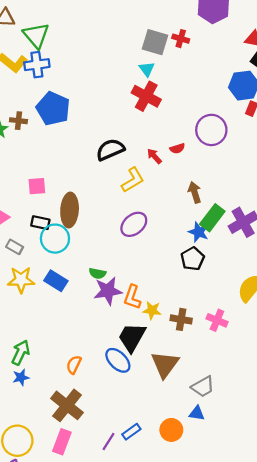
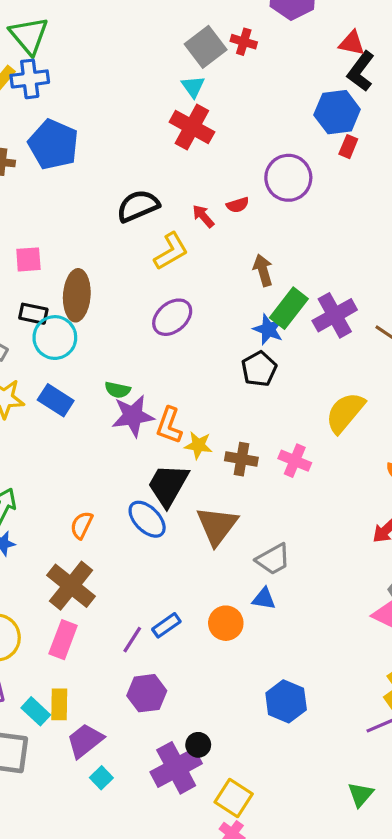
gray square: (155, 42) -> (206, 47), turned 36

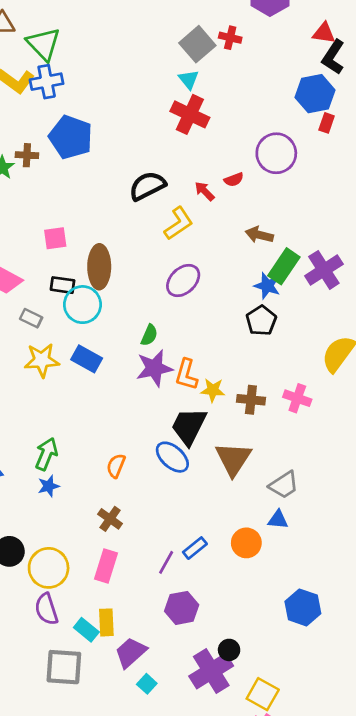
brown arrow: (263, 270) -> (259, 235), turned -56
green semicircle: (118, 390) -> (149, 335), moved, turned -75
brown cross: (71, 586) -> (110, 519), size x0.6

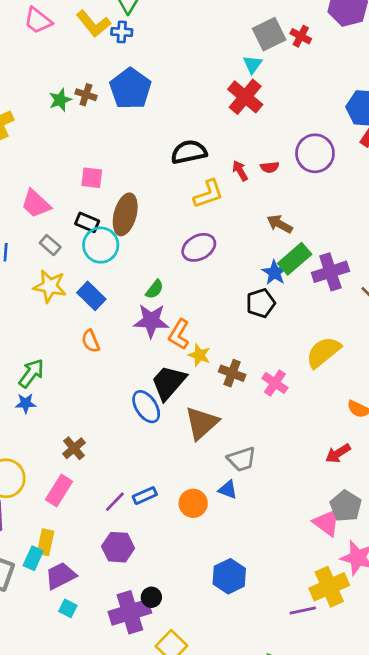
blue cross: (47, 82) -> (122, 32), size x0.7
orange semicircle: (116, 466) -> (91, 341), moved, turned -60
cyan rectangle: (86, 630) -> (33, 558), moved, turned 60
cyan square: (147, 684) -> (68, 608), turned -30

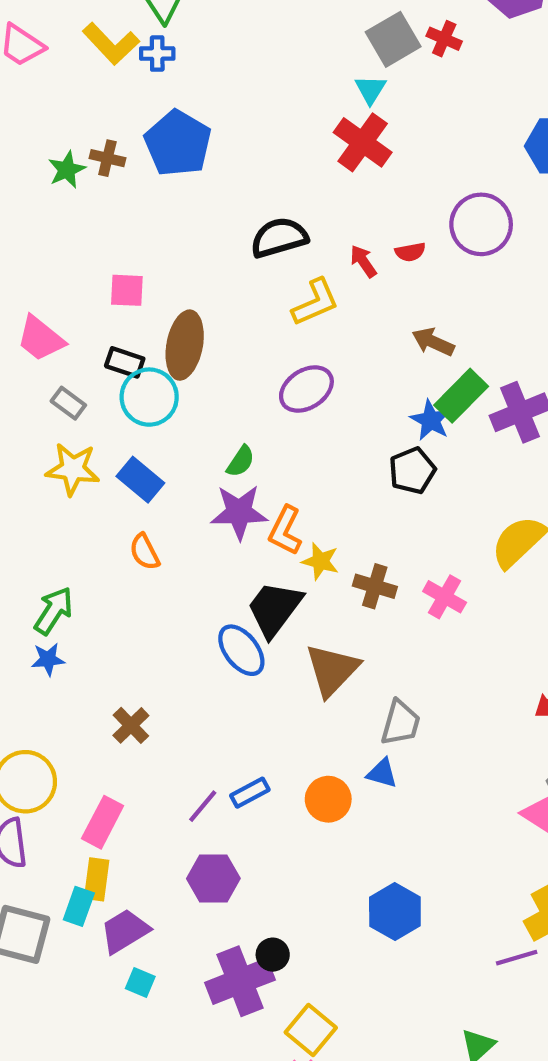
gray trapezoid: (242, 459) -> (401, 723), turned -52
pink rectangle: (59, 491) -> (103, 822), moved

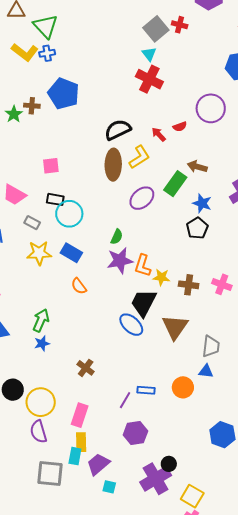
brown ellipse: (185, 345) -> (113, 165), moved
green rectangle: (461, 396) -> (175, 184), moved
blue rectangle: (250, 793) -> (146, 390), turned 42

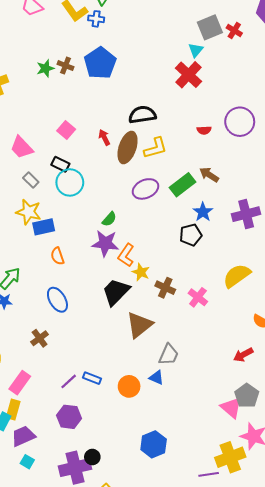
red arrow: (159, 134) -> (104, 137), moved
pink square: (51, 166) -> (66, 130), turned 30
blue rectangle: (71, 253) -> (44, 227), moved, turned -60
blue ellipse: (131, 325) -> (57, 300), moved

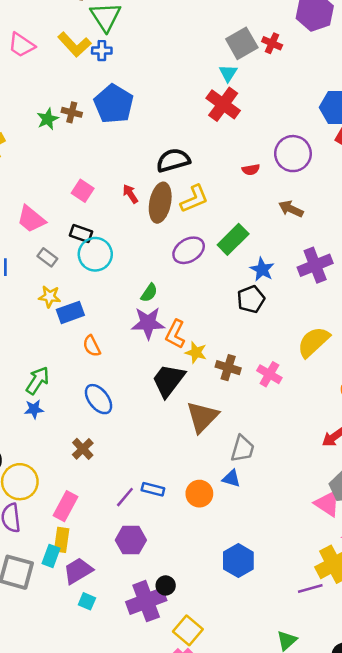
brown arrow: (209, 175) -> (291, 209), moved
yellow star: (29, 212) -> (50, 297), size x0.7

